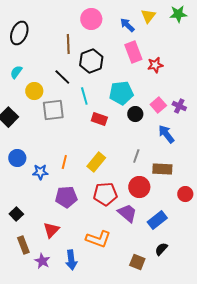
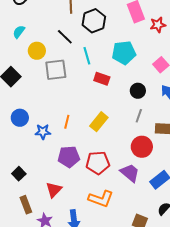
black circle: (135, 114) -> (138, 91), moved
red pentagon: (105, 194) -> (98, 163), moved

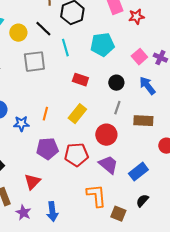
yellow circle: (37, 51) -> (18, 33), moved
red rectangle: (102, 79) -> (80, 80), moved
red circle: (142, 147) -> (106, 135), moved
orange L-shape: (101, 199) -> (96, 196), moved, turned -115

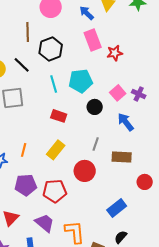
cyan line: (65, 48) -> (54, 84), moved
black circle: (116, 83) -> (95, 107), moved
purple trapezoid: (108, 165) -> (45, 223), moved

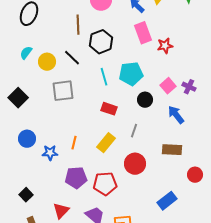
gray line: (96, 144) -> (134, 131), moved

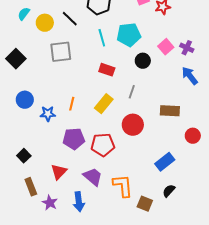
blue arrow: (176, 115) -> (190, 76), moved

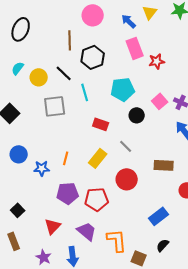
cyan line: (102, 38) -> (85, 92), moved
gray line: (132, 92) -> (126, 146), turned -64
brown rectangle: (31, 187) -> (14, 241), moved

